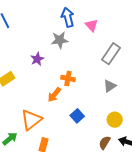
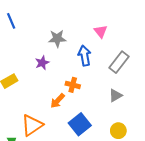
blue arrow: (68, 17) -> (85, 56), moved
gray star: (60, 40) -> (57, 39), moved
blue square: (77, 116) -> (80, 124), size x1.5

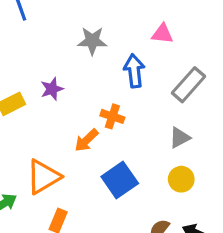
pink triangle: (101, 31) -> (162, 34), turned -48
purple star: (42, 63) -> (52, 89), moved
yellow circle: (118, 131) -> (181, 179), moved

